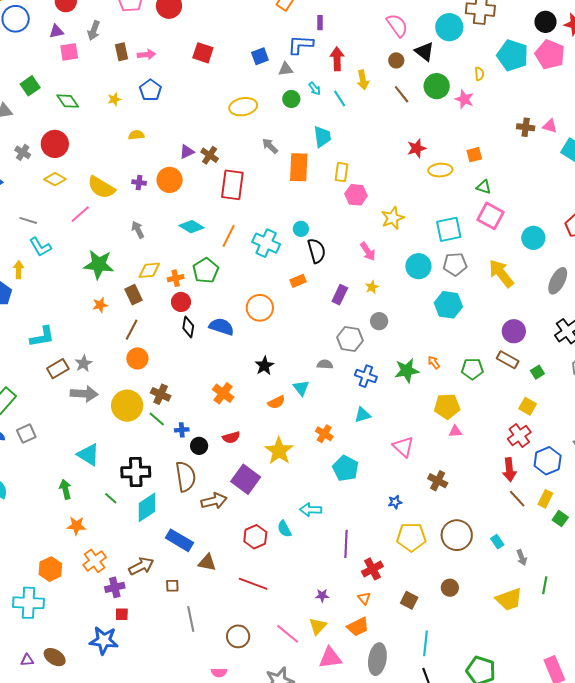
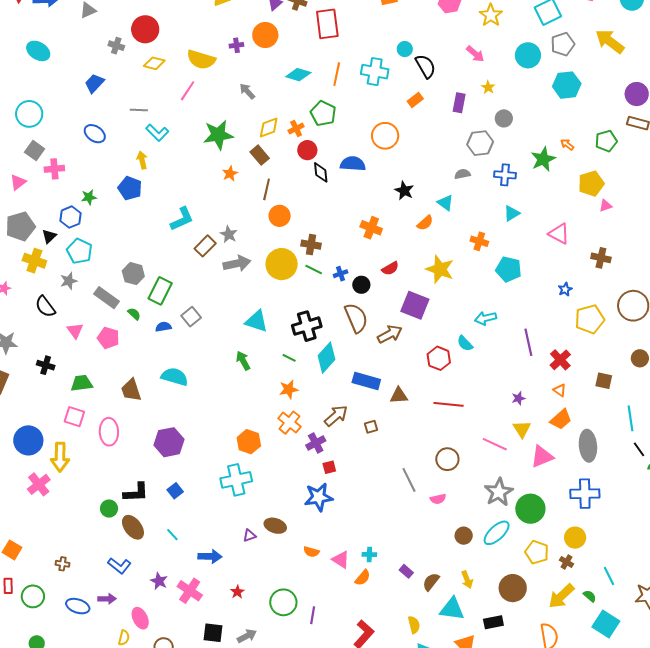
orange star: (76, 526) -> (289, 389), moved
gray line: (191, 619) -> (409, 480), moved

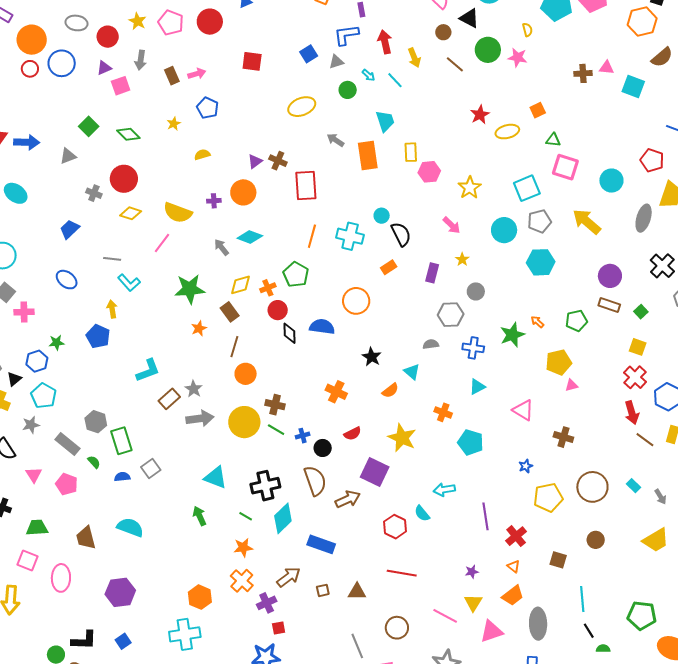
cyan diamond: (298, 75) -> (250, 237), moved
green rectangle: (160, 291) -> (121, 441), turned -48
brown triangle: (399, 396) -> (357, 592), moved

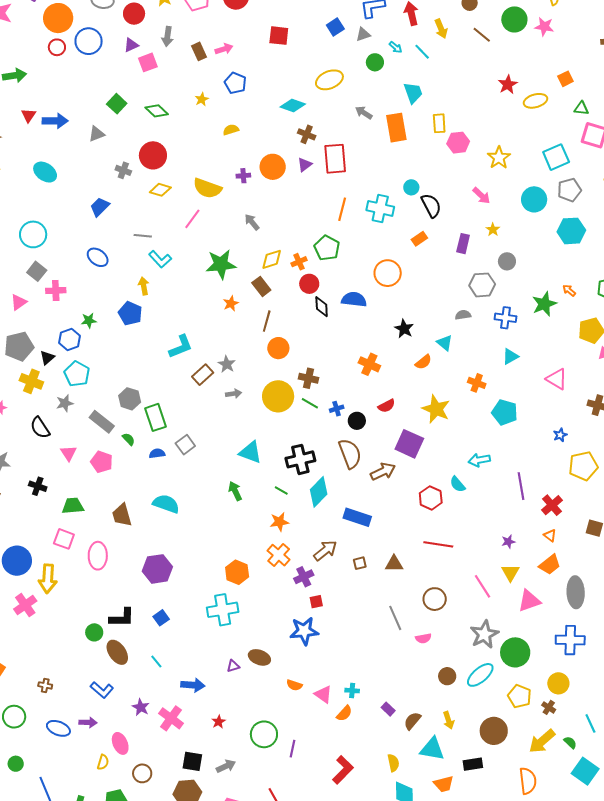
purple triangle: (255, 161) -> (305, 165), moved
cyan diamond: (250, 237) -> (293, 106), moved
gray arrow: (200, 419) -> (234, 394), size x0.6
pink line: (445, 616) -> (483, 586), turned 30

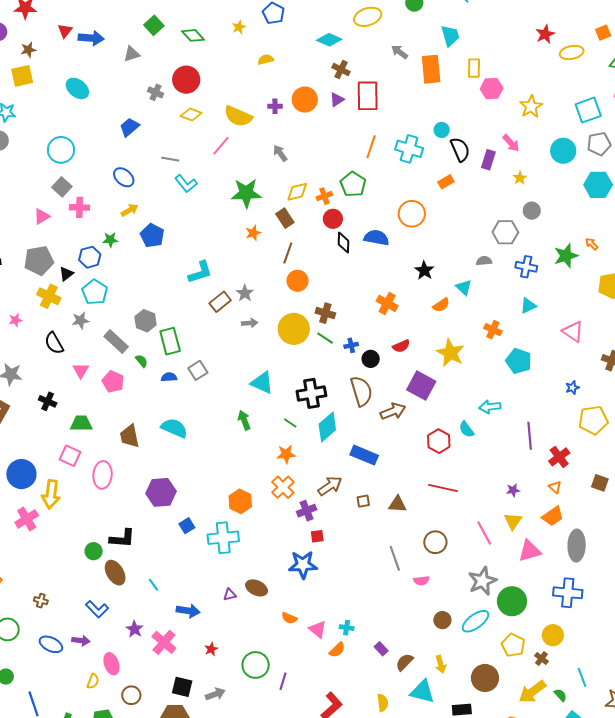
purple rectangle: (463, 244) -> (488, 160), moved
yellow arrow: (144, 286) -> (130, 210), moved, turned 66
blue square: (161, 618) -> (187, 526), moved

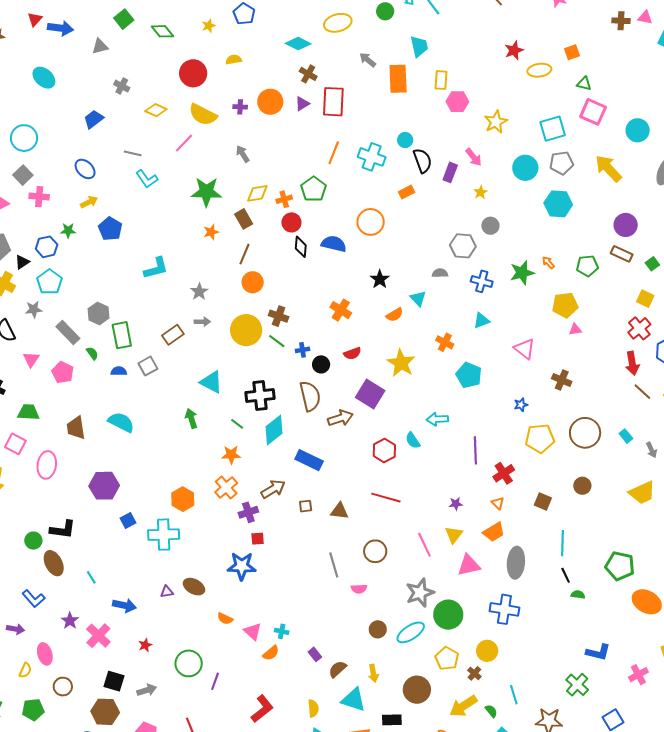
red circle: (186, 80) -> (193, 73), moved
brown rectangle: (220, 302) -> (173, 335), moved

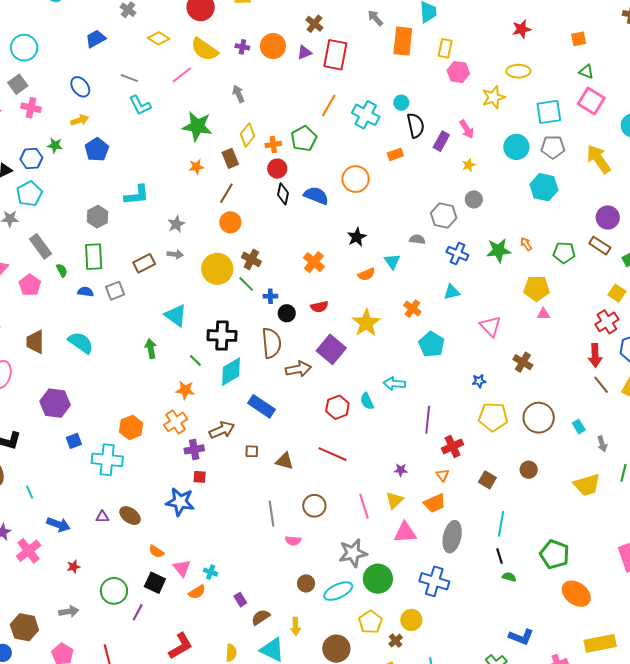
yellow ellipse: (539, 70) -> (518, 71), moved
yellow diamond: (257, 193) -> (248, 135), turned -50
gray hexagon: (99, 313) -> (97, 217), moved
black square: (114, 681) -> (155, 583), moved

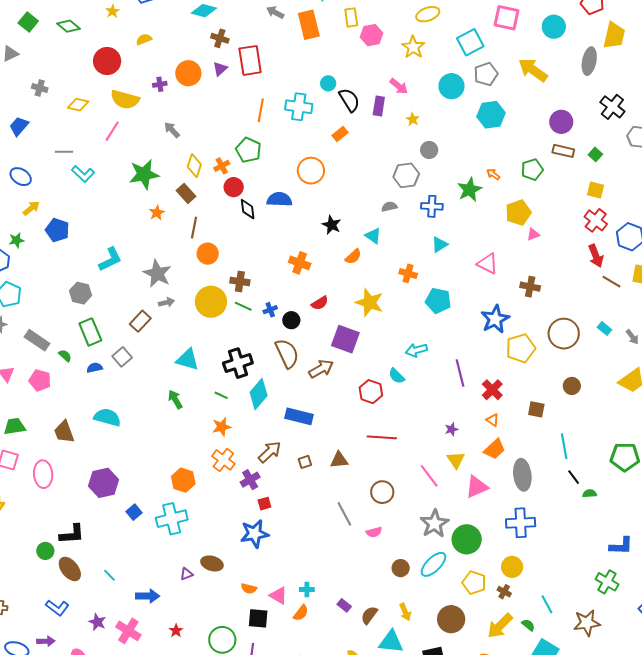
gray star: (176, 224) -> (157, 274), size x1.6
blue star: (479, 381) -> (495, 319), size x2.0

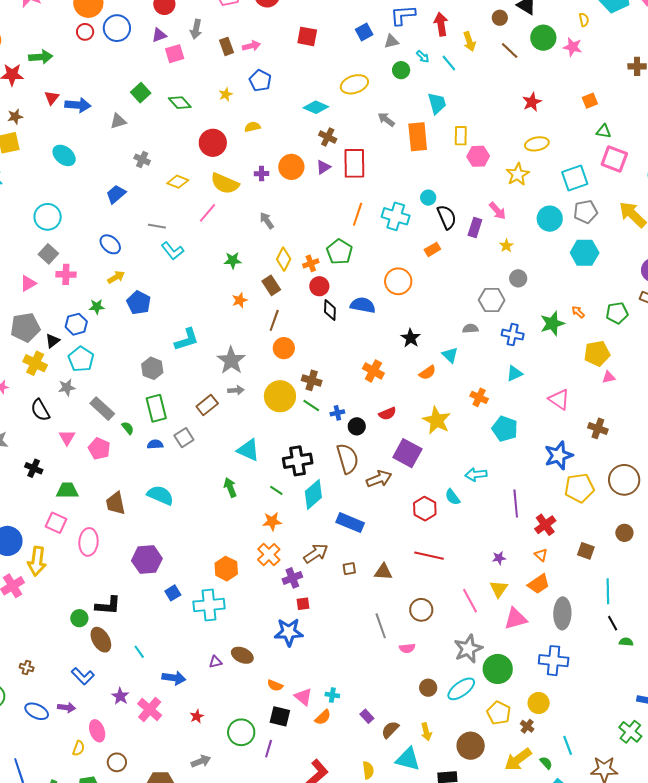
green star: (144, 174) -> (233, 260), size x0.6

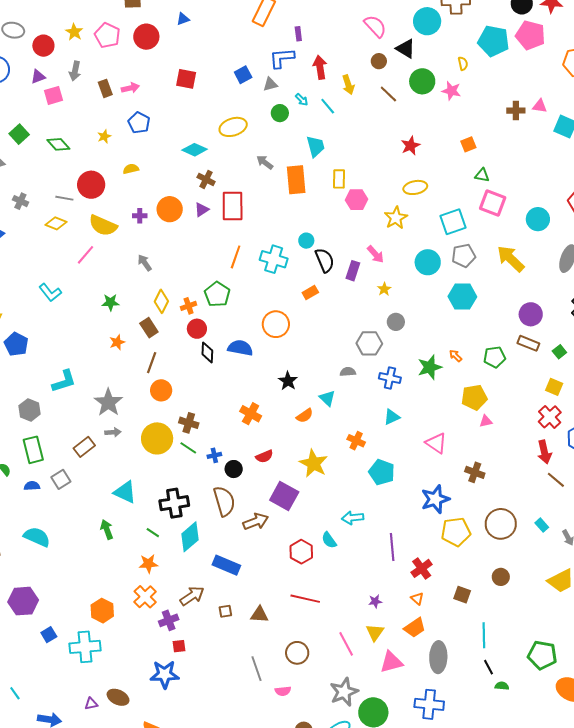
gray line: (157, 226) -> (64, 198), moved

